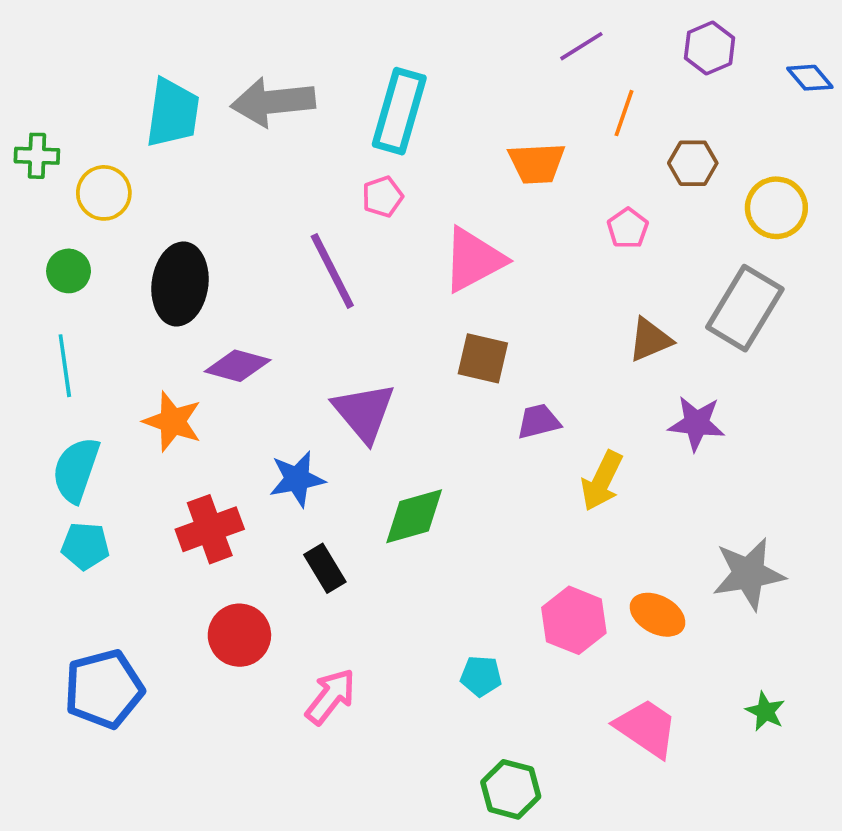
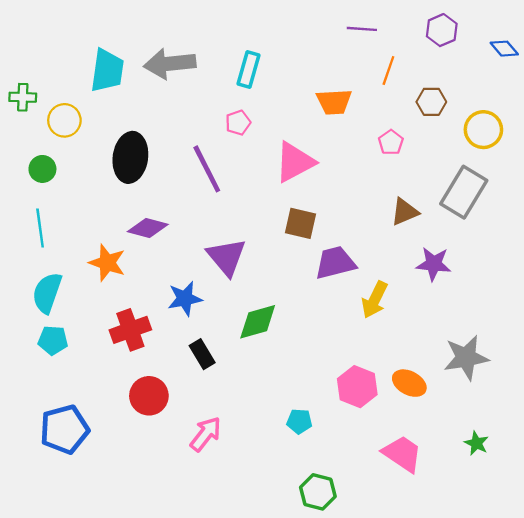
purple line: (581, 46) -> (362, 29), turned 36
cyan rectangle: (399, 111) -> (248, 69), size x0.7
black ellipse: (180, 284) -> (130, 157), moved
purple trapezoid: (539, 421) -> (335, 263), size x1.5

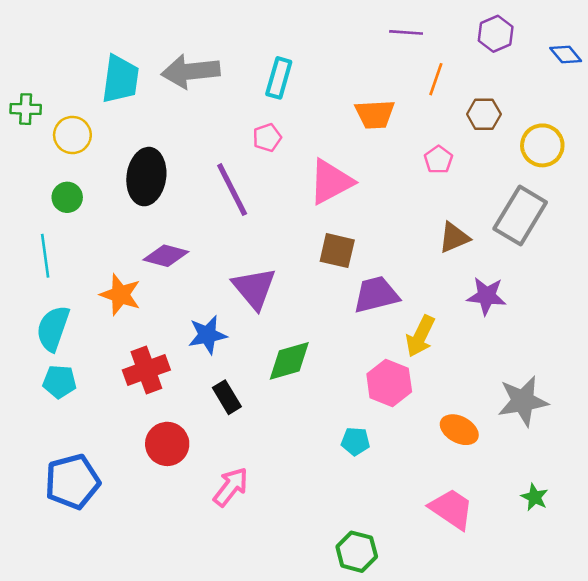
green circle: (42, 169) -> (67, 197), moved
pink hexagon: (357, 387) -> (389, 383), moved
cyan pentagon: (299, 421) -> (355, 441), moved

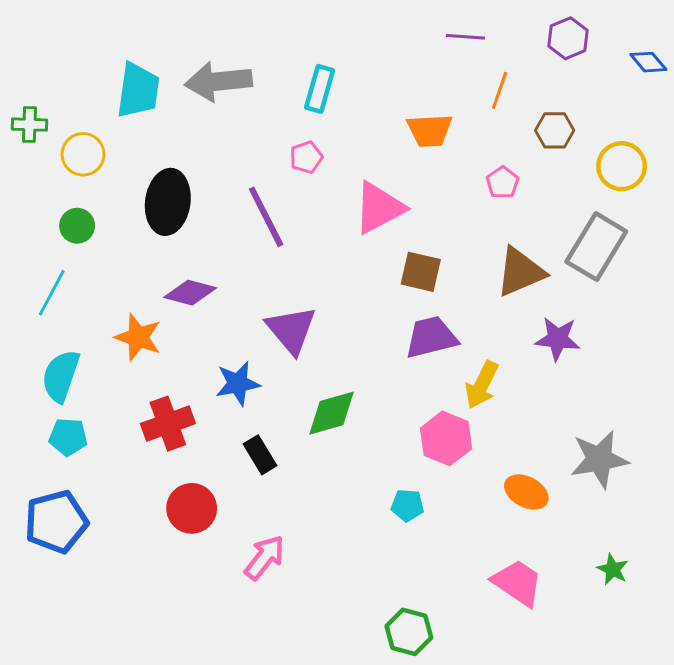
brown triangle: (454, 238) -> (520, 272), size x1.4
brown square: (337, 251) -> (421, 272), moved
cyan line: (45, 256) -> (52, 293), turned 36
blue pentagon: (72, 482) -> (56, 522), moved

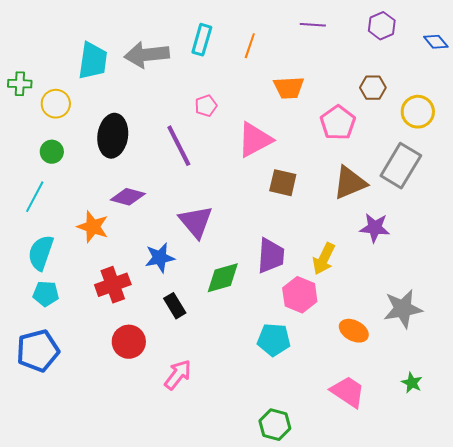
cyan rectangle: (320, 89) -> (202, 40), moved
orange line: (500, 90) -> (250, 46), moved
pink pentagon: (503, 183) -> (338, 123), size x1.6
purple trapezoid: (431, 337) -> (271, 256), moved, turned 108
cyan pentagon: (407, 505) -> (274, 340), size x1.5

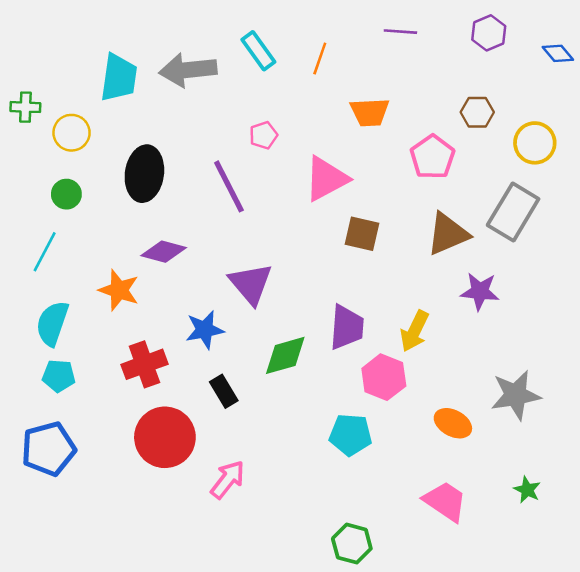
cyan rectangle: (202, 40) -> (258, 51), turned -52
red circle: (129, 342) -> (165, 437), size x1.4

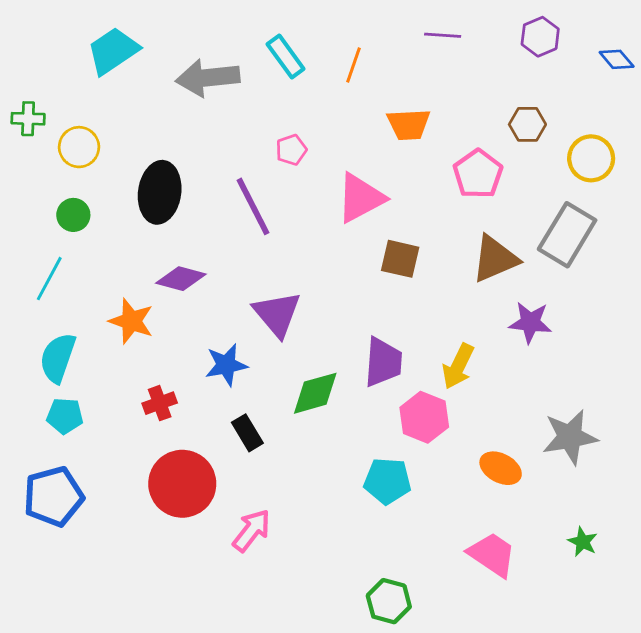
cyan trapezoid: (119, 78) -> (113, 51), moved, turned -132
red cross: (144, 364) -> (160, 403), size x0.7

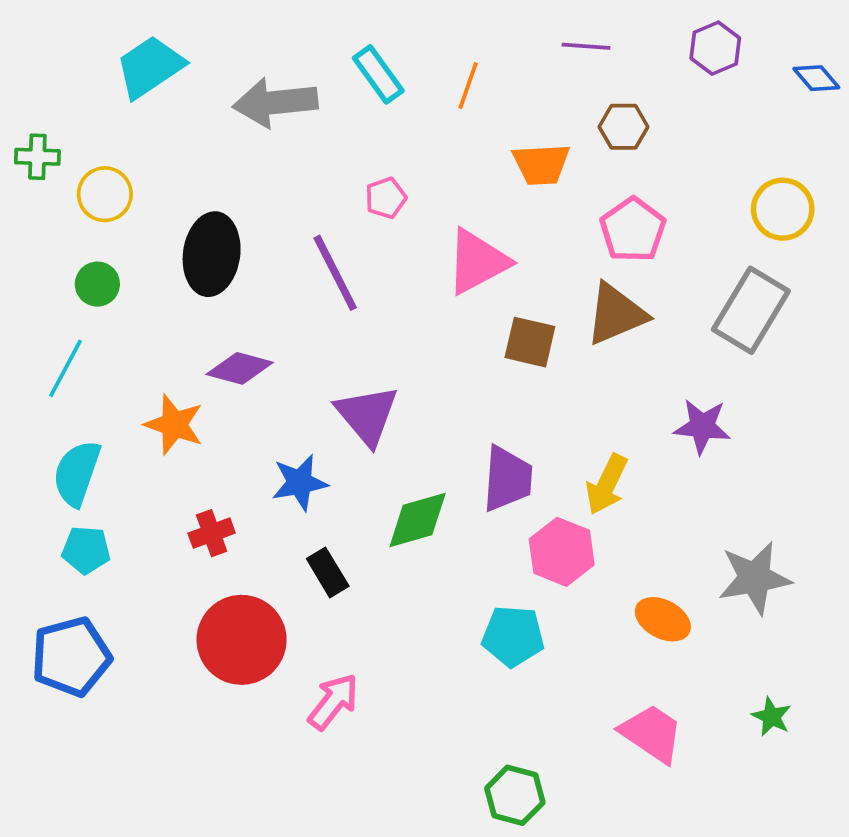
brown hexagon: (527, 124) -> (624, 127), moved
brown triangle: (495, 259) -> (616, 314), moved

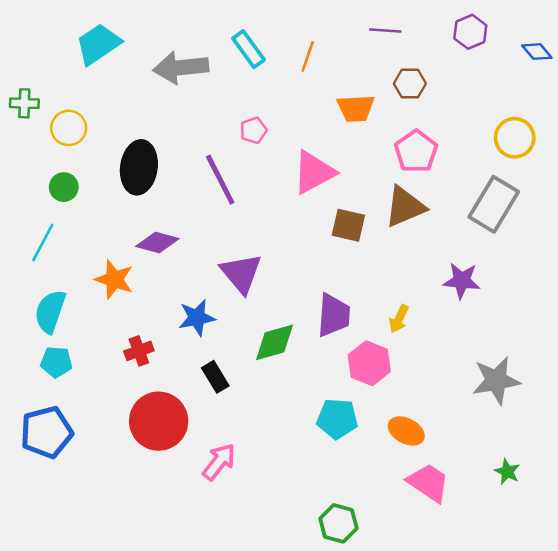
yellow arrow: (607, 484) -> (399, 319), size x0.7
orange ellipse: (663, 619) -> (406, 431), moved

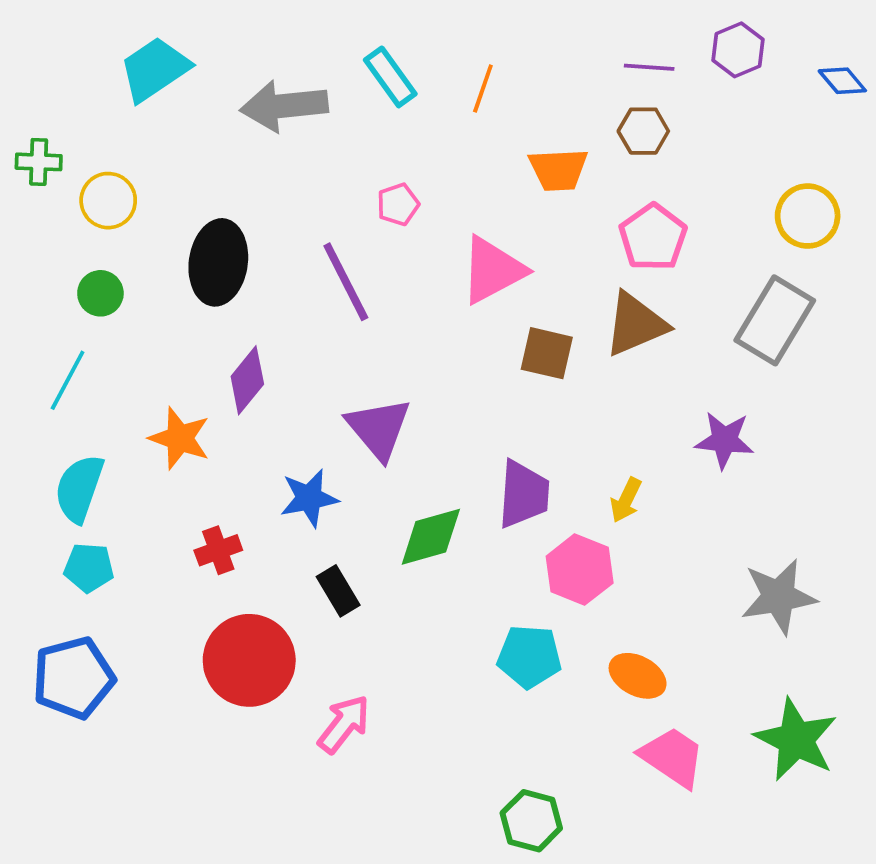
purple line: (385, 31) -> (649, 67), moved
purple diamond: (157, 242) -> (247, 380), turned -66
green star: (507, 472) -> (796, 740), size x2.0

